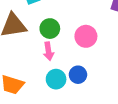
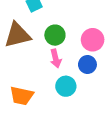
blue circle: (78, 75) -> (87, 64), moved

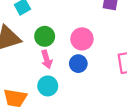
cyan circle: (66, 86) -> (48, 86), moved

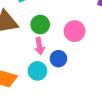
blue circle: (78, 64) -> (58, 59), moved

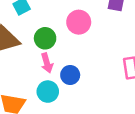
pink circle: (75, 31) -> (79, 22), moved

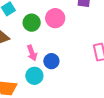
green circle: (45, 38) -> (32, 23), moved

